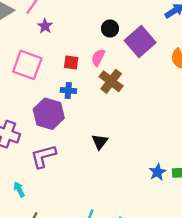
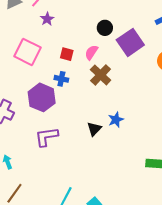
black triangle: (100, 142) -> (94, 129), moved
purple L-shape: (43, 156) -> (46, 137), moved
blue star: (158, 172) -> (116, 120), moved

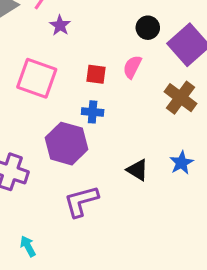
brown cross: (101, 75) -> (180, 98), moved
black triangle: (94, 129) -> (137, 170), moved, turned -35

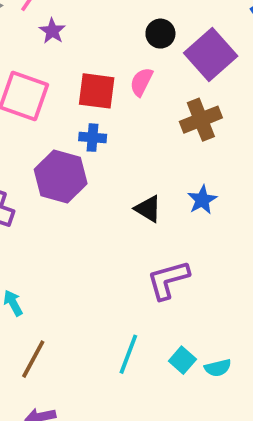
red square: (96, 74) -> (97, 91), size x1.5
brown cross: (180, 98) -> (201, 120), turned 32
purple L-shape: (81, 201) -> (168, 280), moved

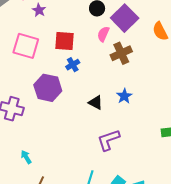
pink semicircle: (141, 82) -> (103, 34), moved
blue cross: (93, 138) -> (73, 65), moved, turned -32

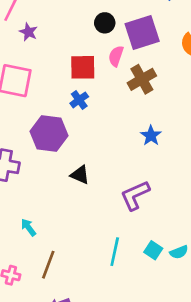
purple square: (125, 18) -> (142, 32), turned 32
red square: (65, 41) -> (83, 67), moved
black triangle: (96, 103) -> (80, 175), moved

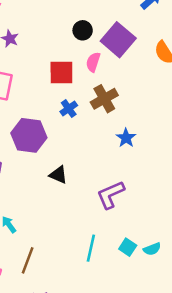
purple square: (142, 32) -> (118, 40), turned -32
brown cross: (142, 79) -> (104, 99), moved
blue cross: (79, 100) -> (69, 109), moved

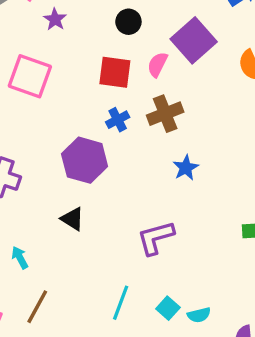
black circle: (83, 30) -> (128, 22), moved
purple hexagon: (29, 135) -> (85, 160), moved
black triangle: (58, 175) -> (72, 219), moved

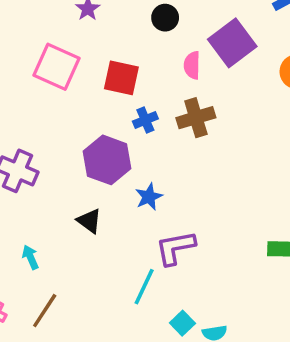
pink semicircle: (157, 65) -> (192, 65), turned -30
red square: (115, 72) -> (121, 78), moved
blue star: (186, 168) -> (149, 197), moved
cyan line: (121, 303) -> (144, 287), moved

